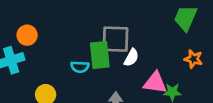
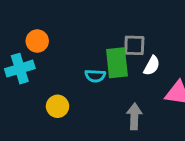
gray square: (116, 39) -> (134, 45), size x0.7

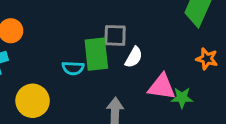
yellow circle: (58, 106) -> (33, 101), size x1.4

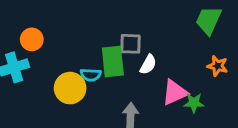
pink triangle: (162, 87) -> (175, 92), turned -32
yellow circle: (33, 101) -> (70, 88), moved

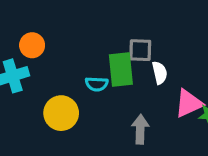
white semicircle: (148, 64) -> (160, 73), turned -42
yellow circle: (70, 88) -> (61, 113), moved

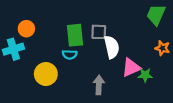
green rectangle: (121, 69) -> (75, 35), moved
white semicircle: (160, 73) -> (112, 47), size x1.5

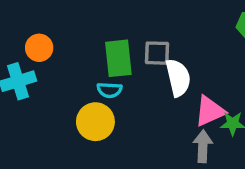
yellow circle: (46, 74) -> (95, 122), moved
gray arrow: (99, 85) -> (203, 146), moved

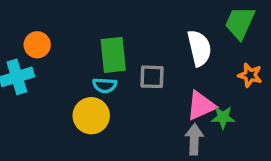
gray square: (157, 53) -> (152, 77), moved
white semicircle: (178, 78) -> (199, 48), moved

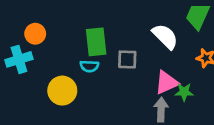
white semicircle: (199, 48) -> (165, 36), turned -32
yellow circle: (91, 116) -> (62, 91), moved

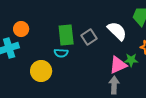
gray square: (127, 59) -> (89, 37), moved, turned -35
green star: (184, 92) -> (131, 60), moved

